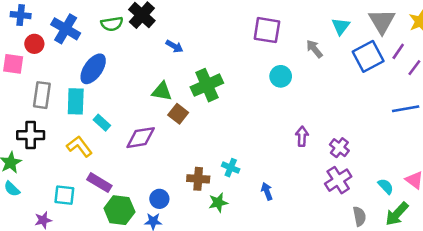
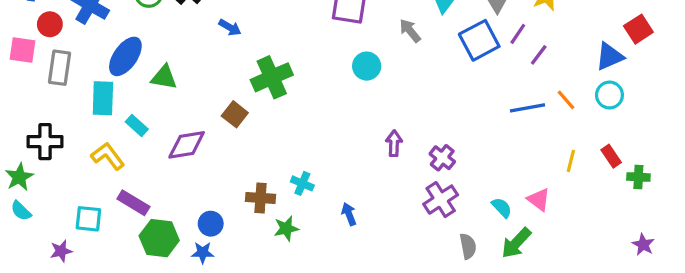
green triangle: (162, 91) -> (164, 77), moved
gray rectangle: (42, 95) -> (60, 68), moved

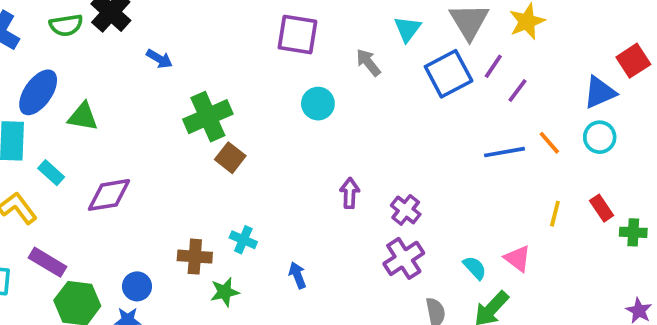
brown square: (235, 114) -> (230, 158), moved

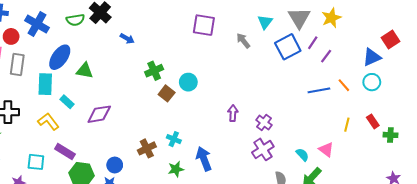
cyan circle: (318, 104) -> (188, 82), moved
green cross: (208, 117) -> (154, 71), size x0.7
brown cross: (195, 257) -> (147, 148), turned -30
blue arrow: (297, 275) -> (204, 159), size x1.6
green star: (225, 292) -> (176, 169), moved

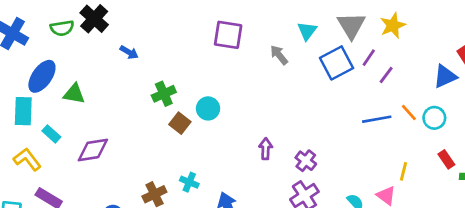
cyan circle: (372, 82) -> (434, 118), moved
yellow line: (347, 125) -> (404, 171), moved

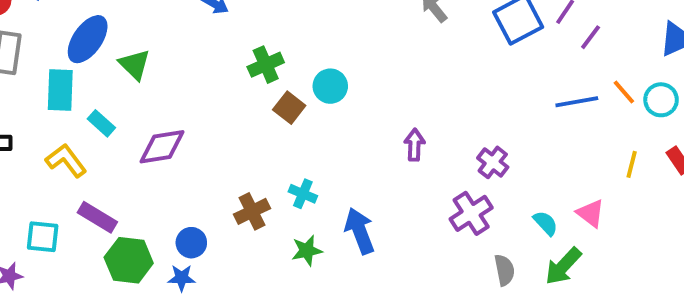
green triangle: (74, 94) -> (135, 65), turned 35
purple cross: (306, 161) -> (493, 162), moved
yellow line: (404, 171) -> (632, 164), moved

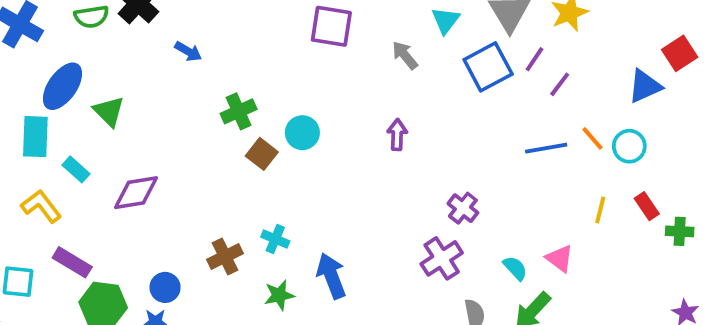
purple arrow: (414, 145) -> (397, 135), moved

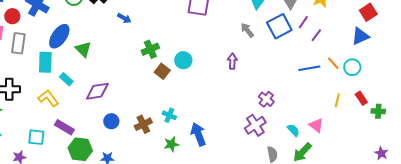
red square: (680, 53) -> (368, 12), moved
gray arrow: (405, 55) -> (247, 30), moved
blue circle: (165, 287) -> (111, 121), moved

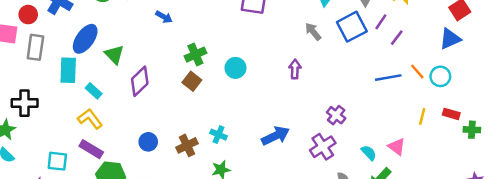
brown square: (162, 71) -> (192, 81), moved
purple diamond: (97, 91) -> (140, 81), moved, turned -35
yellow L-shape: (48, 98) -> (90, 119), moved
red rectangle: (361, 98) -> (451, 114), turned -40
blue arrow: (198, 134) -> (275, 136), moved, turned 85

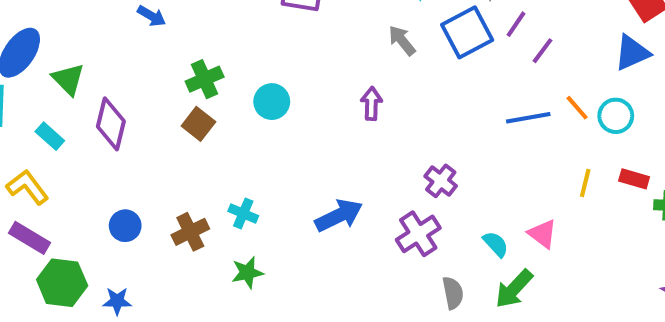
purple diamond: (140, 81) -> (111, 124), turned -32
cyan rectangle: (94, 91) -> (50, 136), moved

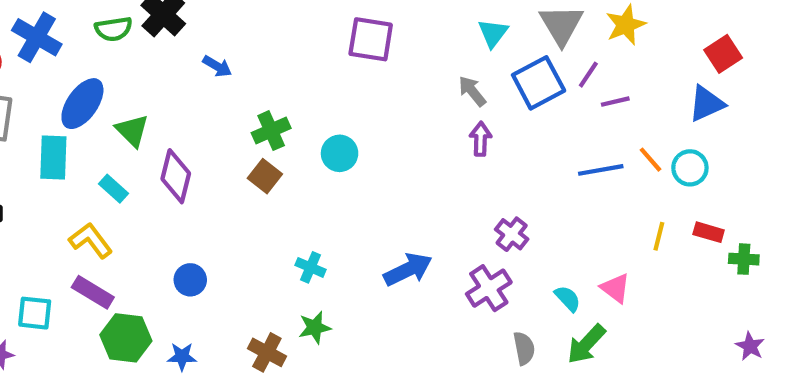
purple line: (542, 51) -> (615, 102), turned 40
purple arrow: (371, 104) -> (481, 139), moved
brown cross: (190, 232) -> (267, 352), moved, turned -36

